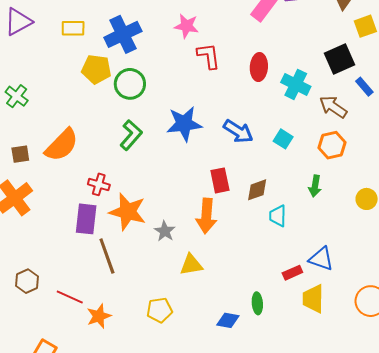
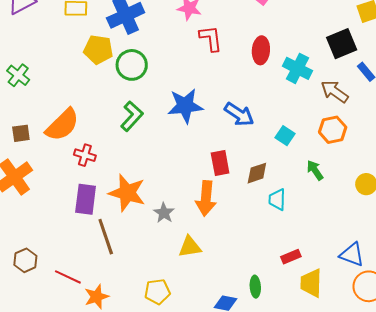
cyan square: (283, 139) -> (285, 136), moved
red cross: (99, 184) -> (85, 155), moved
green arrow: (315, 186) -> (315, 170), turned 135
blue triangle: (321, 259) -> (352, 255), moved

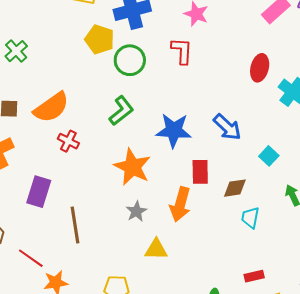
red L-shape: (211, 38) -> (182, 51), moved
blue star: (185, 106) -> (174, 130), moved
orange star: (127, 193) -> (132, 167), moved
purple rectangle: (86, 199) -> (39, 192), moved

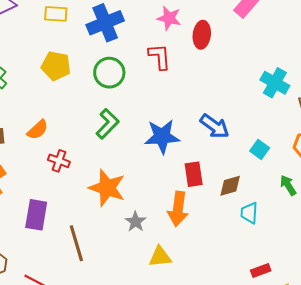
yellow pentagon: (100, 39) -> (56, 66), moved
red ellipse: (260, 68) -> (202, 35), moved
orange semicircle: (51, 107) -> (38, 130), size x0.6
orange star: (132, 167) -> (107, 188), moved

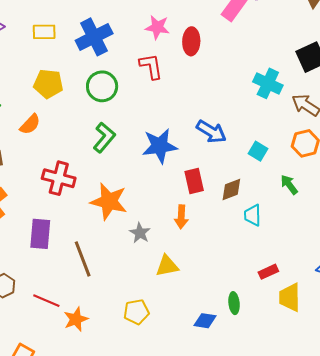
orange semicircle: (38, 130) -> (30, 124), moved
red cross: (59, 161) -> (59, 178), size x1.5
orange arrow: (178, 209) -> (181, 217), size x0.7

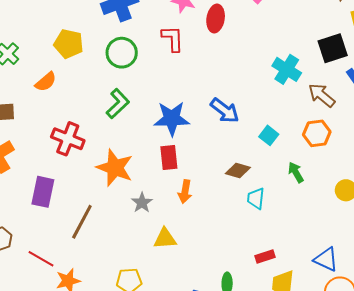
red rectangle: (194, 181) -> (169, 158), moved
brown diamond: (231, 190) -> (238, 170), turned 30
brown line: (83, 259) -> (82, 222), turned 42

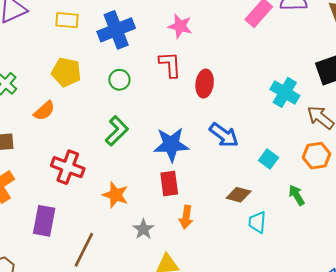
red ellipse: (216, 19) -> (205, 84), moved
green circle: (122, 53) -> (119, 80), size x0.7
orange star: (115, 168) -> (115, 195), size x0.7

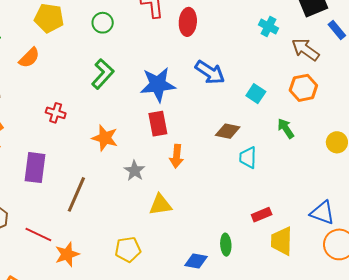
cyan cross: (285, 92) -> (268, 26), size x0.7
red cross: (68, 167) -> (56, 113), size x0.6

